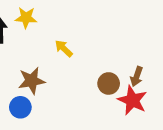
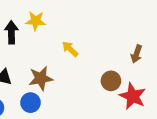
brown arrow: (137, 76) -> (137, 54), moved

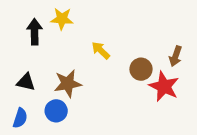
brown circle: (111, 81) -> (141, 69), moved
red star: (133, 96) -> (164, 86), moved

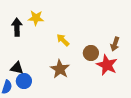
black triangle: (26, 82) -> (17, 68), moved
brown star: (68, 84) -> (60, 69), moved, turned -30
blue circle: (56, 111) -> (24, 81), moved

